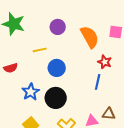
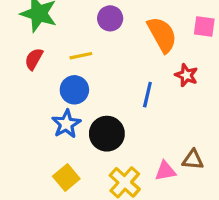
red semicircle: (11, 68) -> (34, 59), moved, turned 136
blue circle: (57, 68) -> (74, 90), moved
blue line: (98, 82) -> (147, 95), moved

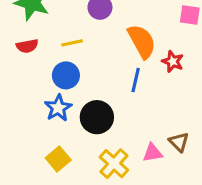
orange semicircle: (162, 35) -> (142, 41), moved
red semicircle: (34, 59) -> (27, 46), turned -130
brown triangle: (193, 160) -> (179, 142), turned 40

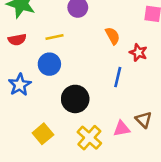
orange semicircle: (142, 41) -> (113, 36), size x0.6
blue line: (136, 80) -> (118, 77), moved
blue star: (58, 108) -> (20, 85), moved

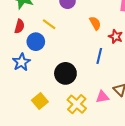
yellow line: (55, 37) -> (49, 24), turned 48
red semicircle: (17, 40) -> (19, 26), turned -64
blue circle: (49, 64) -> (36, 42), moved

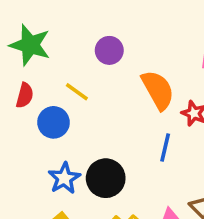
orange semicircle: (95, 23) -> (158, 90), size x1.6
blue star: (21, 62) -> (64, 178), moved

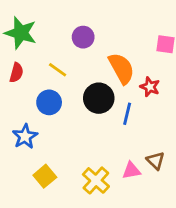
blue circle: (53, 122) -> (49, 102), moved
blue star: (64, 178) -> (25, 136), moved
black circle: (106, 178) -> (99, 98), moved

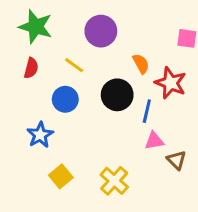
purple circle: (83, 37) -> (101, 31), size x1.4
orange semicircle: (121, 68) -> (141, 64), size x0.6
red star: (150, 87) -> (171, 83), size x1.5
pink triangle: (131, 171) -> (154, 141), moved

